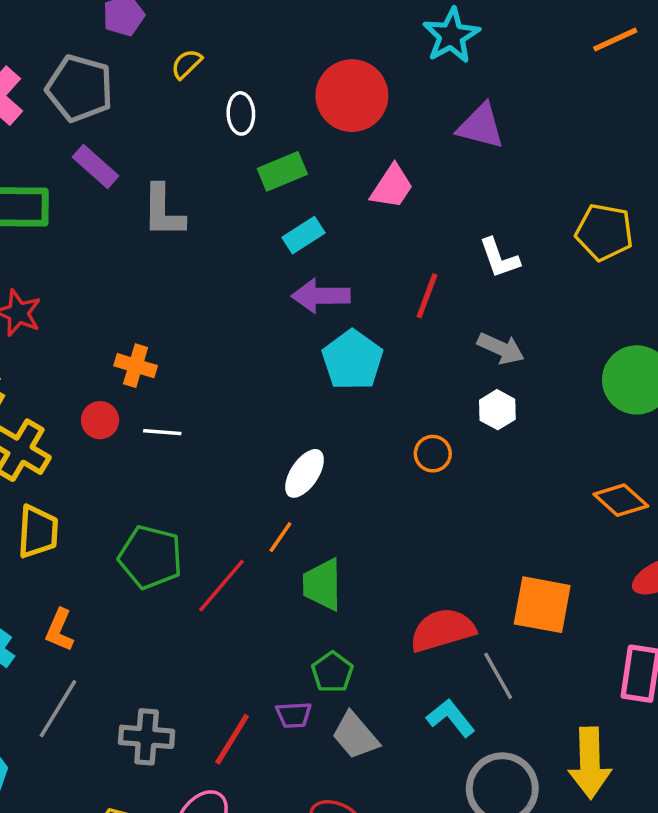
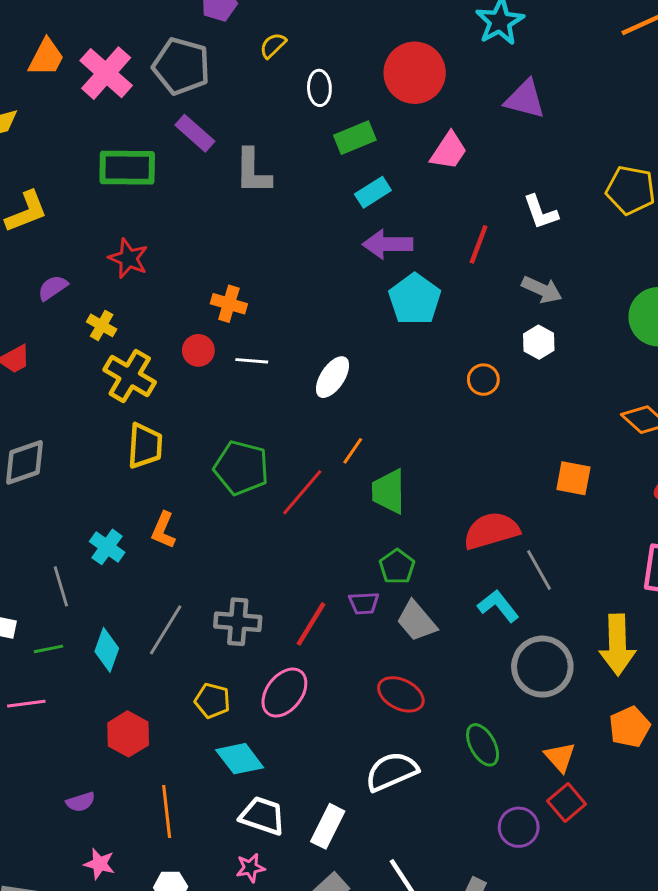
white ellipse: (304, 473) -> (333, 377), moved
orange square: (542, 605) -> (573, 478), moved, size x0.7
gray line: (58, 709) -> (166, 630), moved

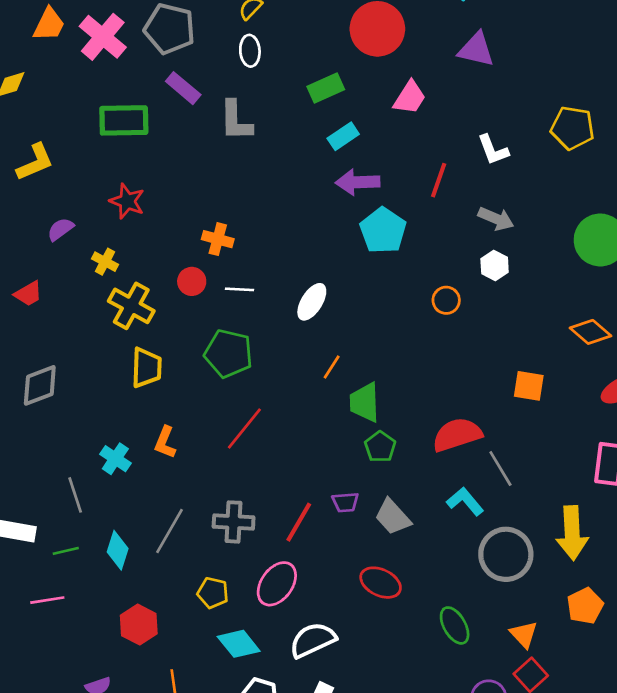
white ellipse: (319, 88) -> (250, 51), moved
green pentagon: (241, 468) -> (229, 353), moved
red line: (302, 492) -> (244, 429), moved
green pentagon: (397, 567) -> (380, 447), moved
white semicircle: (392, 771) -> (313, 640), moved

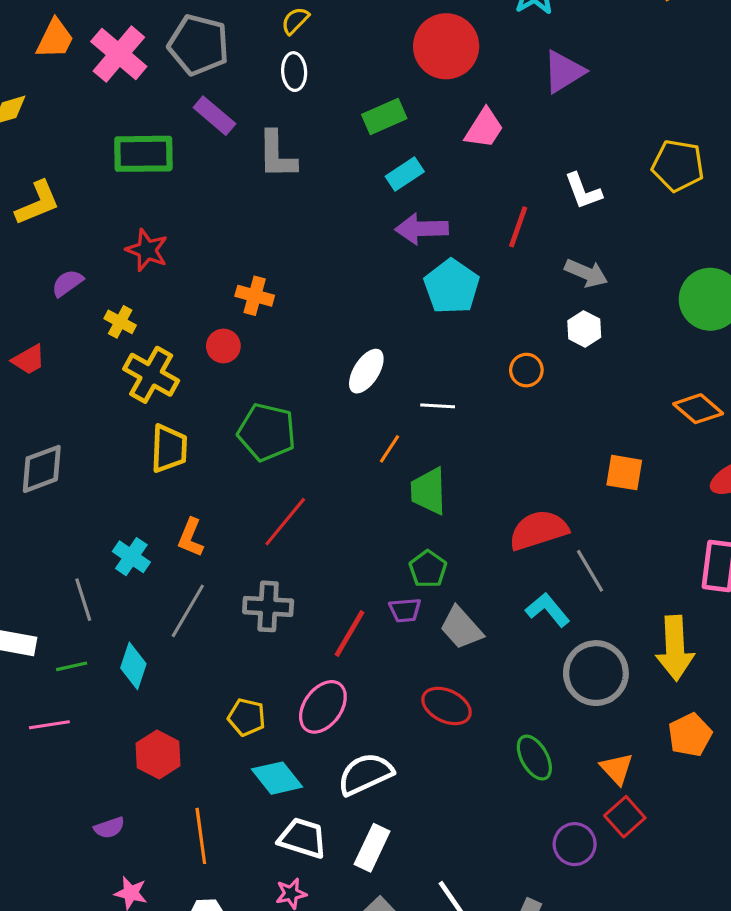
purple triangle: (476, 50) -> (564, 72), turned -45
white line: (239, 289) -> (438, 406), moved
green pentagon: (380, 447) -> (428, 569), moved
gray cross: (234, 522) -> (268, 606), moved
gray line: (170, 531) -> (188, 611), moved

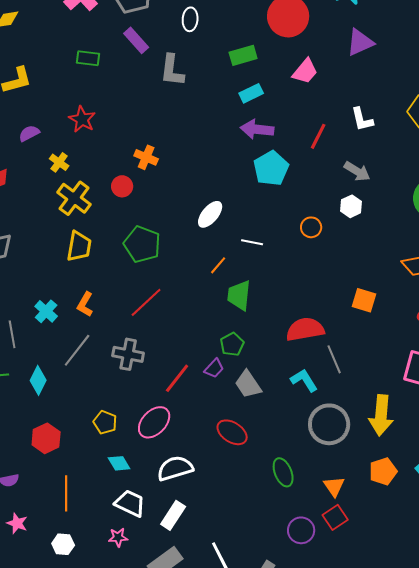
green rectangle: (143, 154) -> (88, 58), size x0.6
purple trapezoid: (405, 610) -> (214, 368), turned -50
cyan diamond: (277, 778) -> (119, 463), size x0.7

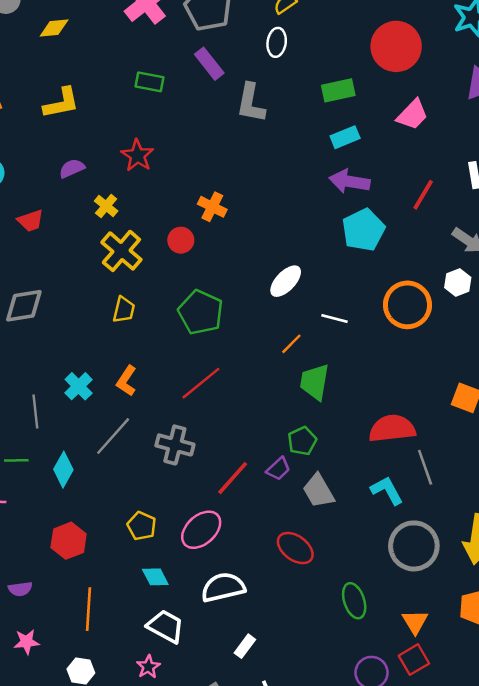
orange circle: (311, 227) -> (407, 305), size x1.8
yellow trapezoid: (79, 246) -> (124, 310), size x0.7
white rectangle: (173, 515) -> (245, 646), moved, size x0.7
pink star: (17, 523) -> (27, 642), turned -30
pink star: (118, 537) -> (148, 667), turned -30

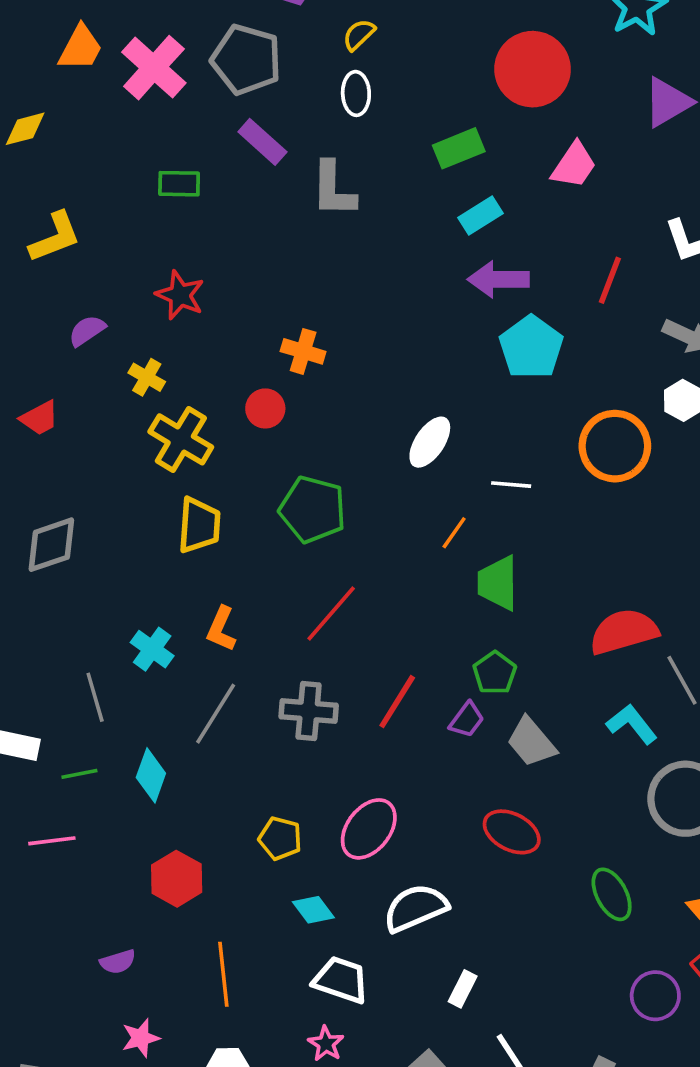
yellow trapezoid: (124, 310) -> (199, 525), size x1.4
red line: (233, 478) -> (397, 702), moved

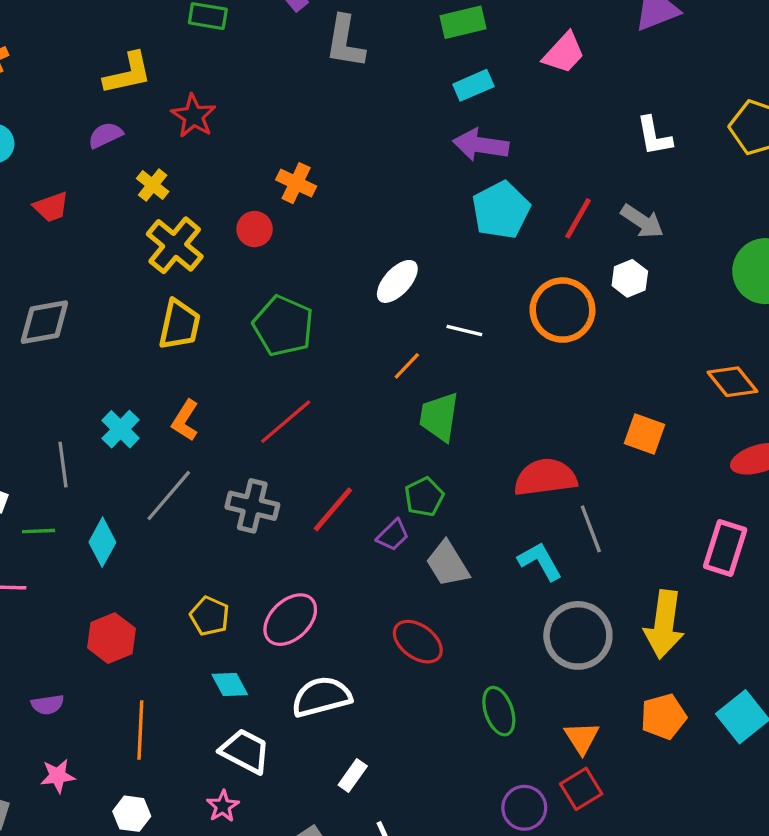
yellow L-shape: (55, 237) -> (128, 74), moved
red line: (610, 280) -> (578, 218), moved

